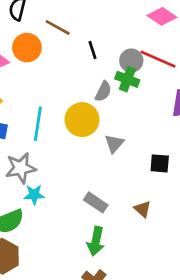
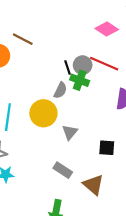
black line: (92, 50) -> (68, 68), moved
gray rectangle: (96, 202) -> (63, 170), moved
brown triangle: (142, 209) -> (93, 185), size x1.5

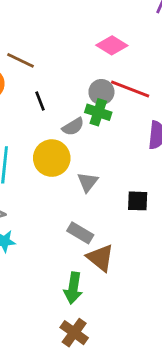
pink diamond: (107, 29) -> (112, 45), moved
black line: (68, 68) -> (40, 101), moved
gray semicircle: (60, 90) -> (73, 127), turned 35
brown triangle: (93, 185) -> (100, 258), moved

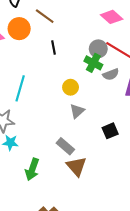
gray semicircle: (73, 127) -> (111, 74), moved
yellow circle: (52, 158) -> (71, 87), moved, size x0.6
black square: (138, 201) -> (110, 131), turned -35
green arrow: (73, 288) -> (32, 169), moved

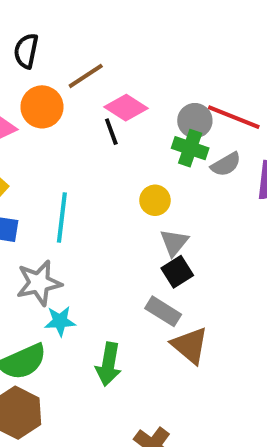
brown line: (45, 16) -> (86, 76), turned -60
pink diamond: (112, 17) -> (126, 108), moved
black square: (110, 131) -> (177, 272), moved

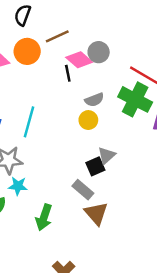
gray circle: (195, 121) -> (99, 52), moved
green cross: (190, 148) -> (135, 99), moved, size x1.5
gray semicircle: (226, 164) -> (94, 100), moved
gray triangle: (174, 243) -> (107, 155), moved

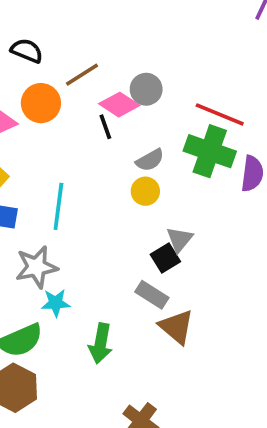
black semicircle: (23, 15) -> (27, 51), turned 100

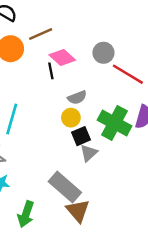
gray circle: (146, 89) -> (103, 53), moved
green cross: (210, 151) -> (115, 123), moved
black square: (165, 258) -> (81, 136), moved
gray rectangle: (152, 295) -> (65, 187), size x1.5

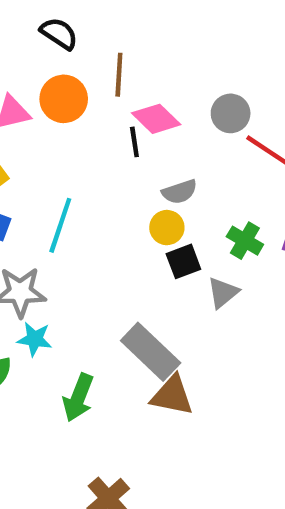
brown line: (41, 34) -> (119, 75), turned -65
green cross: (115, 123) -> (245, 241), size x0.6
gray triangle: (89, 153) -> (223, 293), moved
brown triangle: (78, 211) -> (172, 396), turned -40

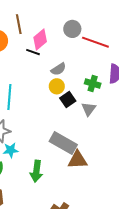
pink diamond: (156, 119) -> (40, 39), turned -70
black line: (134, 142) -> (33, 52), turned -48

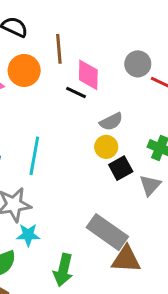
pink diamond: (40, 39) -> (88, 75), turned -55

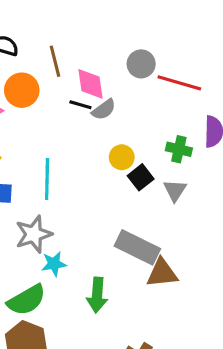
gray semicircle: (111, 122) -> (104, 110), moved

